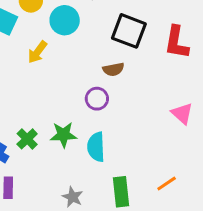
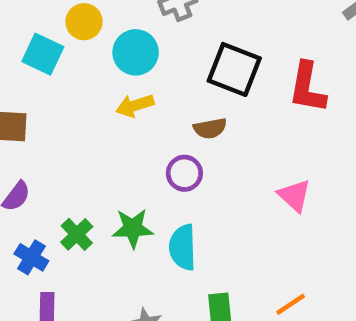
yellow arrow: (37, 52) -> (135, 106), moved, turned 35
pink triangle: (182, 113) -> (294, 196), moved

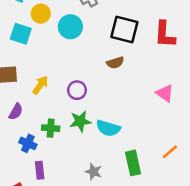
yellow arrow: (135, 106) -> (40, 85), moved, turned 150
purple circle: (184, 173) -> (77, 90), moved
green cross: (77, 234) -> (51, 128), turned -35
cyan semicircle: (183, 247) -> (108, 128), turned -65

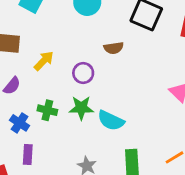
brown semicircle: (115, 63) -> (114, 48), moved

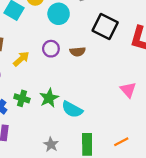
purple circle: (83, 73) -> (51, 49), moved
green star: (81, 108) -> (49, 98), turned -30

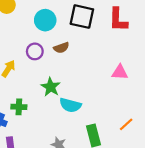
cyan circle: (59, 14) -> (45, 20), moved
pink triangle: (128, 90) -> (120, 72), turned -30
green star: (49, 98) -> (51, 87), moved

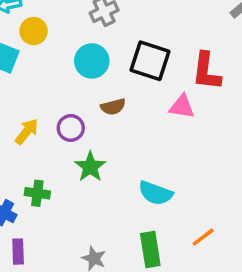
purple circle: (35, 51) -> (71, 128), moved
pink triangle: (120, 72) -> (182, 107), moved
cyan semicircle: (70, 105) -> (156, 193), moved

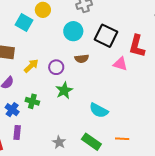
orange line: (203, 237) -> (122, 139), turned 32
green rectangle: (150, 250) -> (91, 142), turned -54

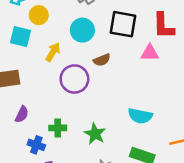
yellow arrow: (31, 66) -> (53, 52), moved
purple circle: (56, 67) -> (74, 79), size x1.5
green star: (64, 91) -> (95, 134), moved

